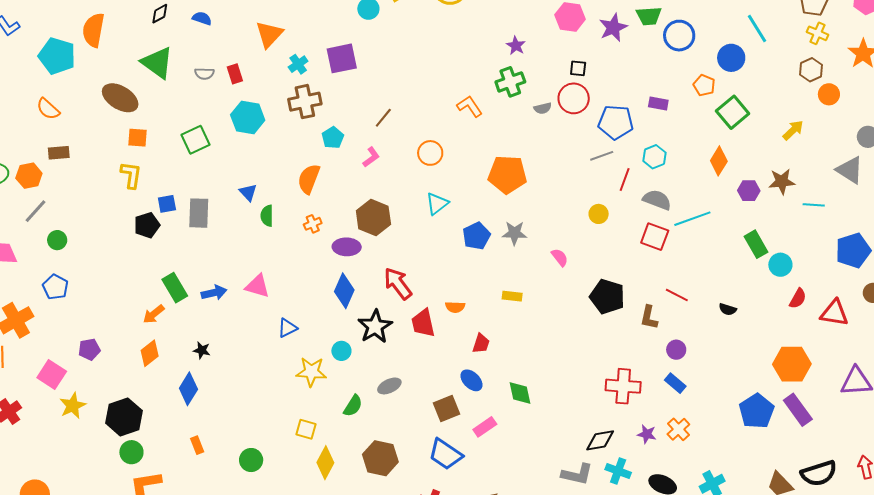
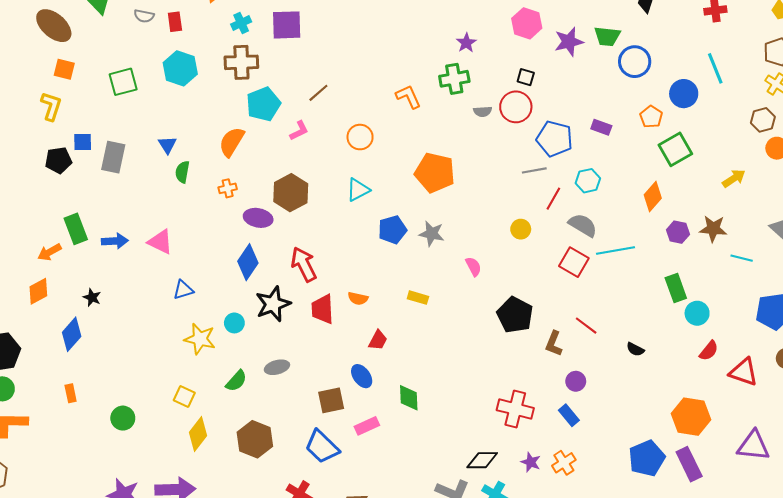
cyan pentagon: (333, 138) -> (263, 104), size x1.5

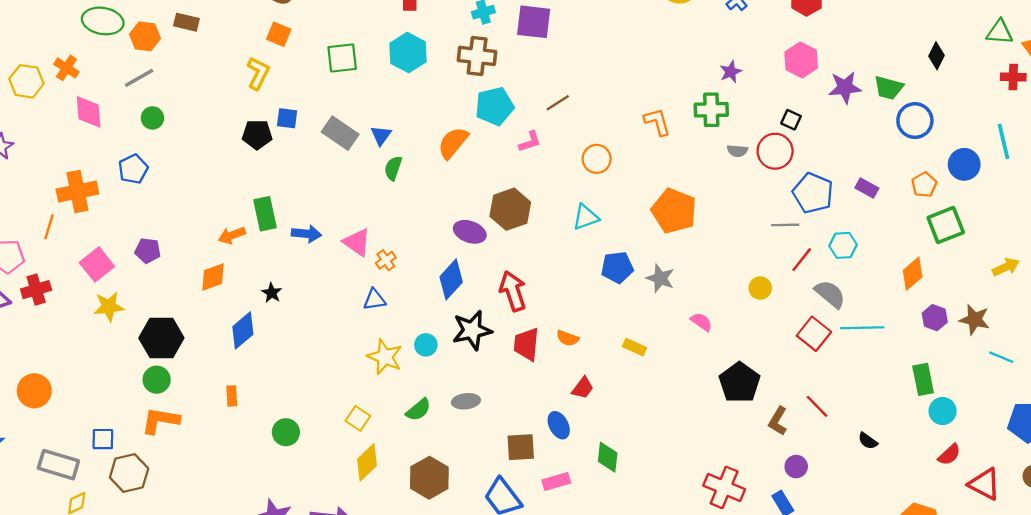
gray rectangle: (113, 157) -> (340, 133), moved, turned -76
orange cross: (228, 188) -> (386, 260), moved, turned -30
pink semicircle: (473, 266) -> (701, 322), turned -36

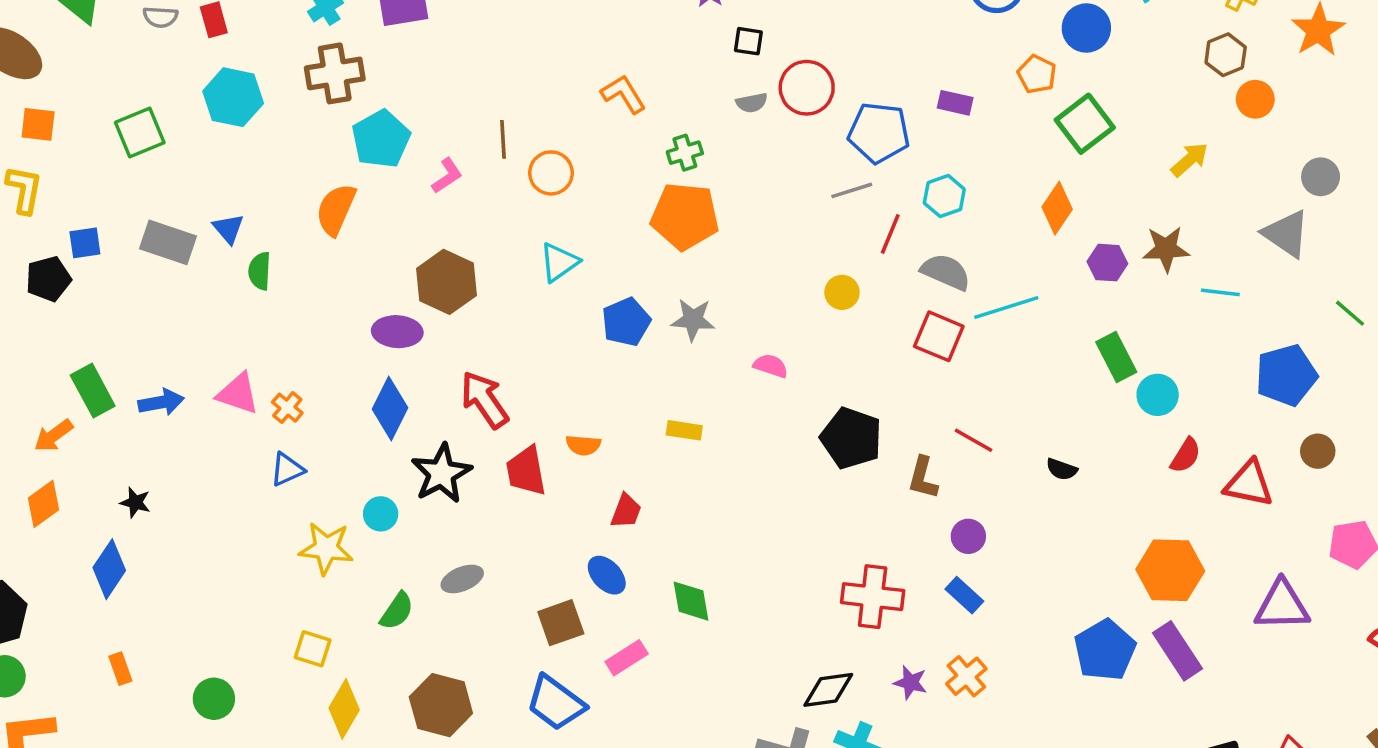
brown line: (558, 103) -> (503, 139), moved, turned -45
green cross: (711, 110) -> (685, 153), moved, size x0.7
black square: (791, 120) -> (748, 41), moved

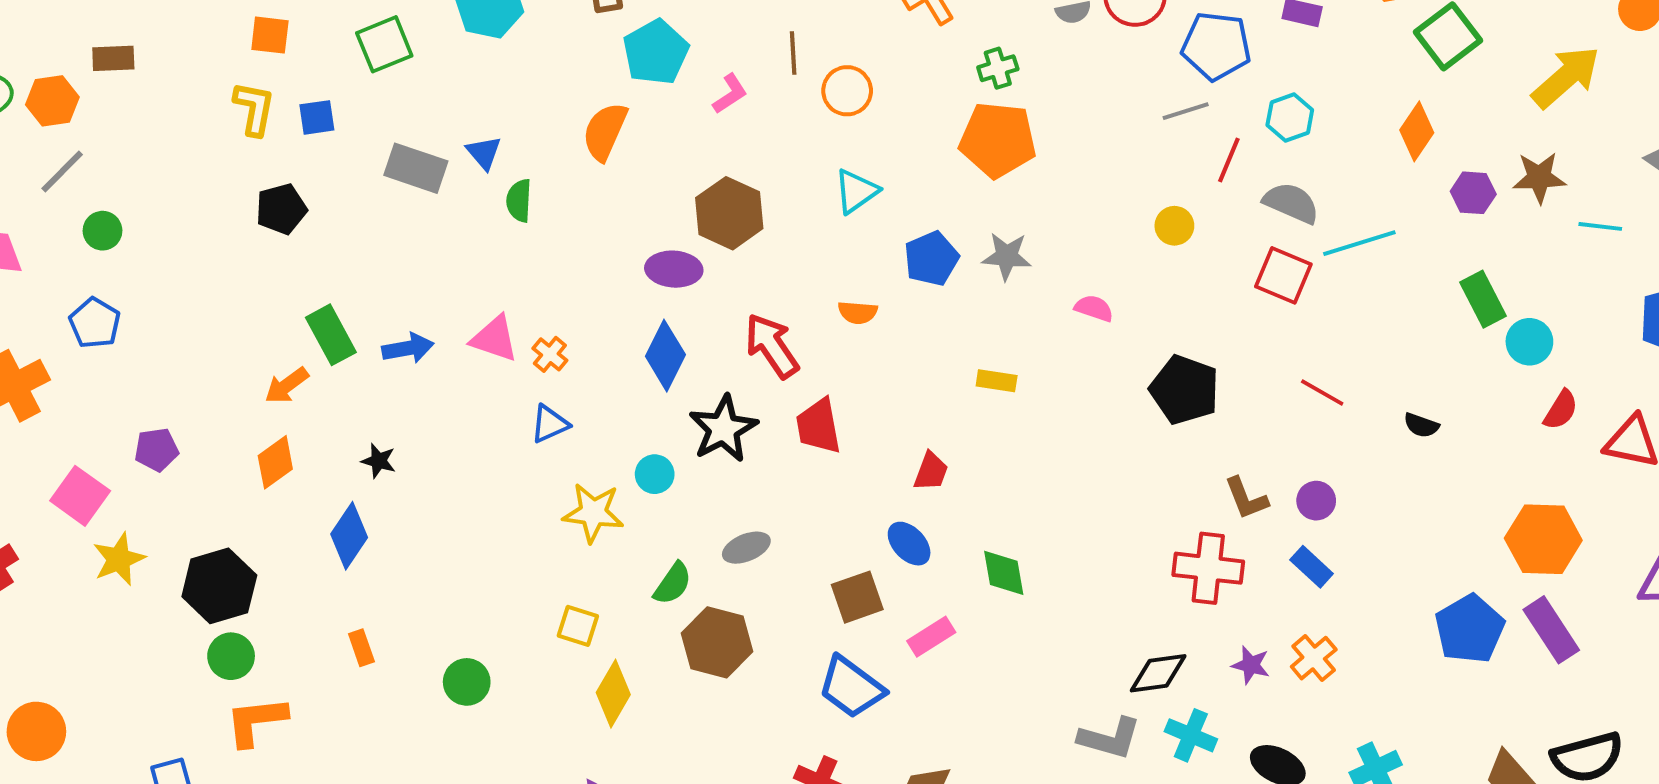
yellow arrow: (1190, 160) -> (1566, 77), size x1.6
blue square: (85, 243) -> (317, 117), moved
orange semicircle: (583, 445) -> (858, 312), moved
brown L-shape: (923, 478) -> (1246, 498), moved, turned -36
brown hexagon: (441, 705) -> (717, 642), moved

